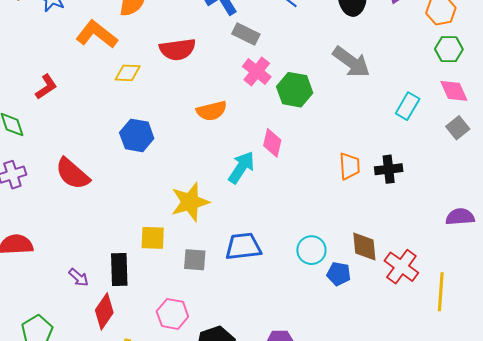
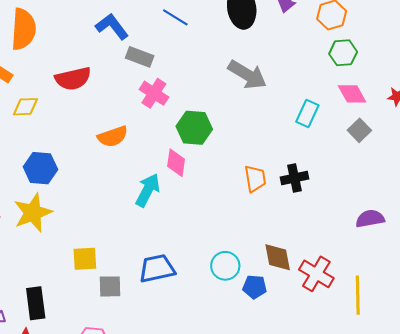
green hexagon: (295, 90) -> (194, 128), moved
yellow star: (190, 202) -> (33, 213), moved
yellow square: (153, 238) -> (85, 259), moved

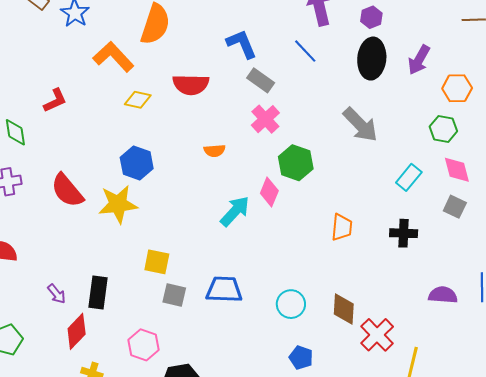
green hexagon: (343, 53) -> (443, 129), moved
gray square: (359, 130) -> (455, 207), turned -35
orange semicircle: (113, 137) -> (215, 151), size x0.7
black cross: (294, 178) -> (404, 233), moved
blue pentagon: (255, 287) -> (301, 358), moved

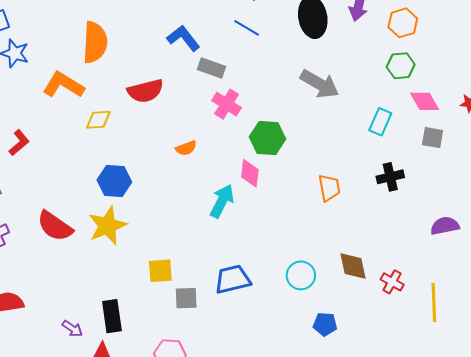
red cross: (377, 335) -> (392, 282), size x0.7

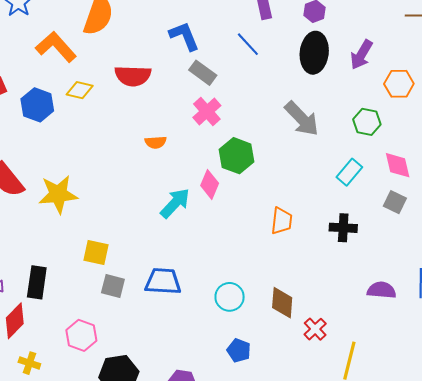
green hexagon: (401, 66) -> (367, 122), moved
blue hexagon: (114, 181) -> (37, 105), moved

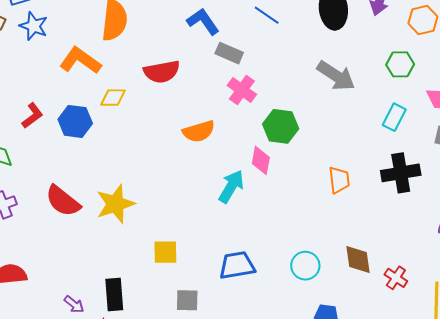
orange semicircle: (156, 142) -> (199, 131), size x1.5
black cross: (343, 228) -> (401, 173), size x1.4
gray square: (113, 286) -> (187, 300), moved

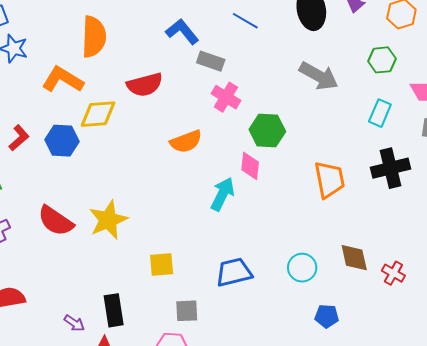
yellow diamond: (113, 98) -> (98, 114), size x1.4
orange trapezoid: (339, 180) -> (330, 180), size x1.4

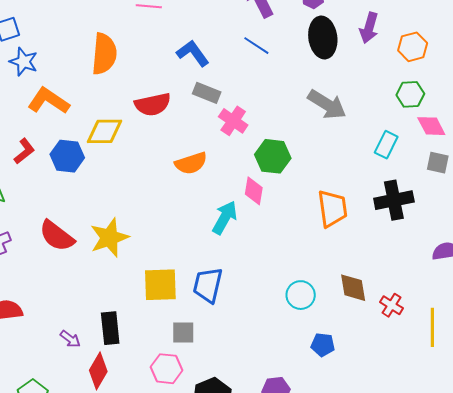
green hexagon: (382, 60) -> (410, 94), moved
gray rectangle: (211, 61) -> (207, 93), moved
orange L-shape: (63, 80) -> (48, 101), moved
yellow square: (162, 264) -> (160, 285), size x1.4
blue trapezoid: (234, 272) -> (208, 285), moved, turned -66

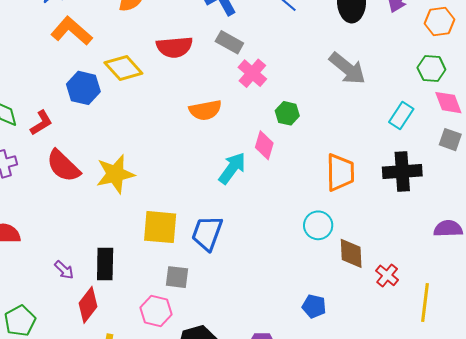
yellow diamond: (105, 131) -> (123, 68), turned 42
red L-shape: (24, 151) -> (41, 123), moved
green hexagon: (273, 156) -> (287, 113), size x0.7
cyan circle: (301, 295) -> (318, 225), moved

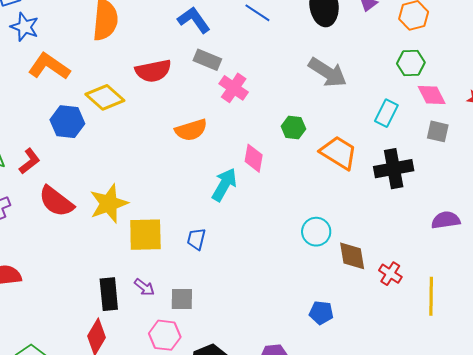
green hexagon: (287, 113) -> (293, 128), moved
orange trapezoid: (340, 172) -> (339, 153), moved, turned -51
yellow square: (160, 227) -> (145, 235), moved
blue trapezoid: (207, 233) -> (196, 239), moved, size x0.6
purple arrow: (64, 270) -> (144, 287), moved

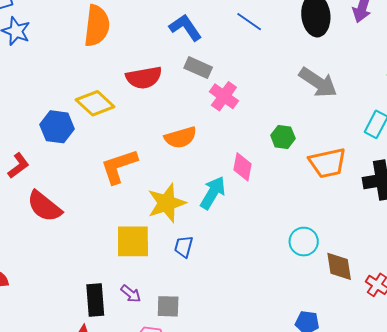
orange L-shape: (49, 66) -> (119, 166), moved, turned -54
orange trapezoid: (339, 153) -> (328, 163), turned 135
yellow star: (109, 204) -> (167, 203), moved

